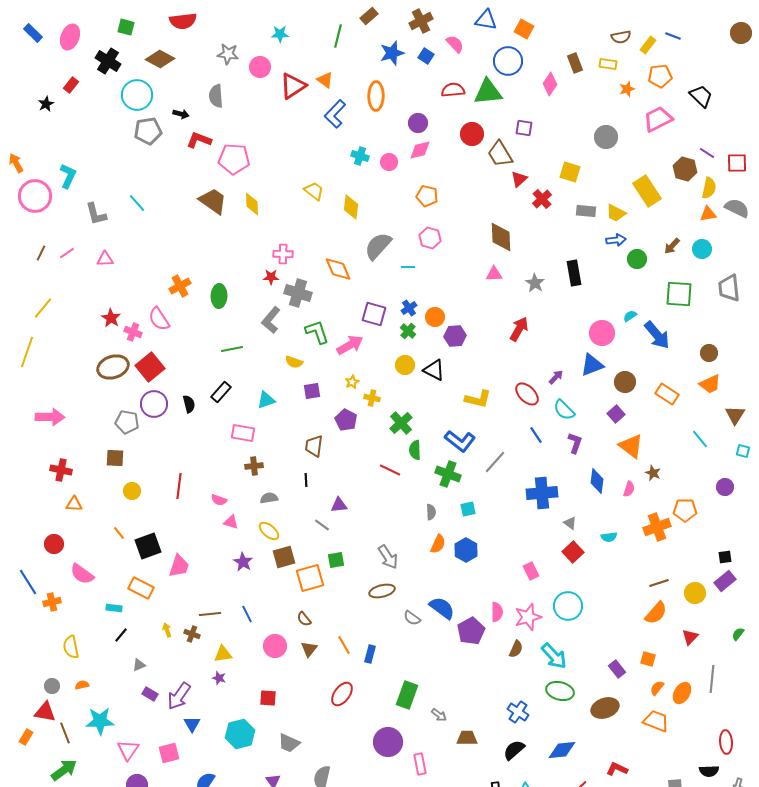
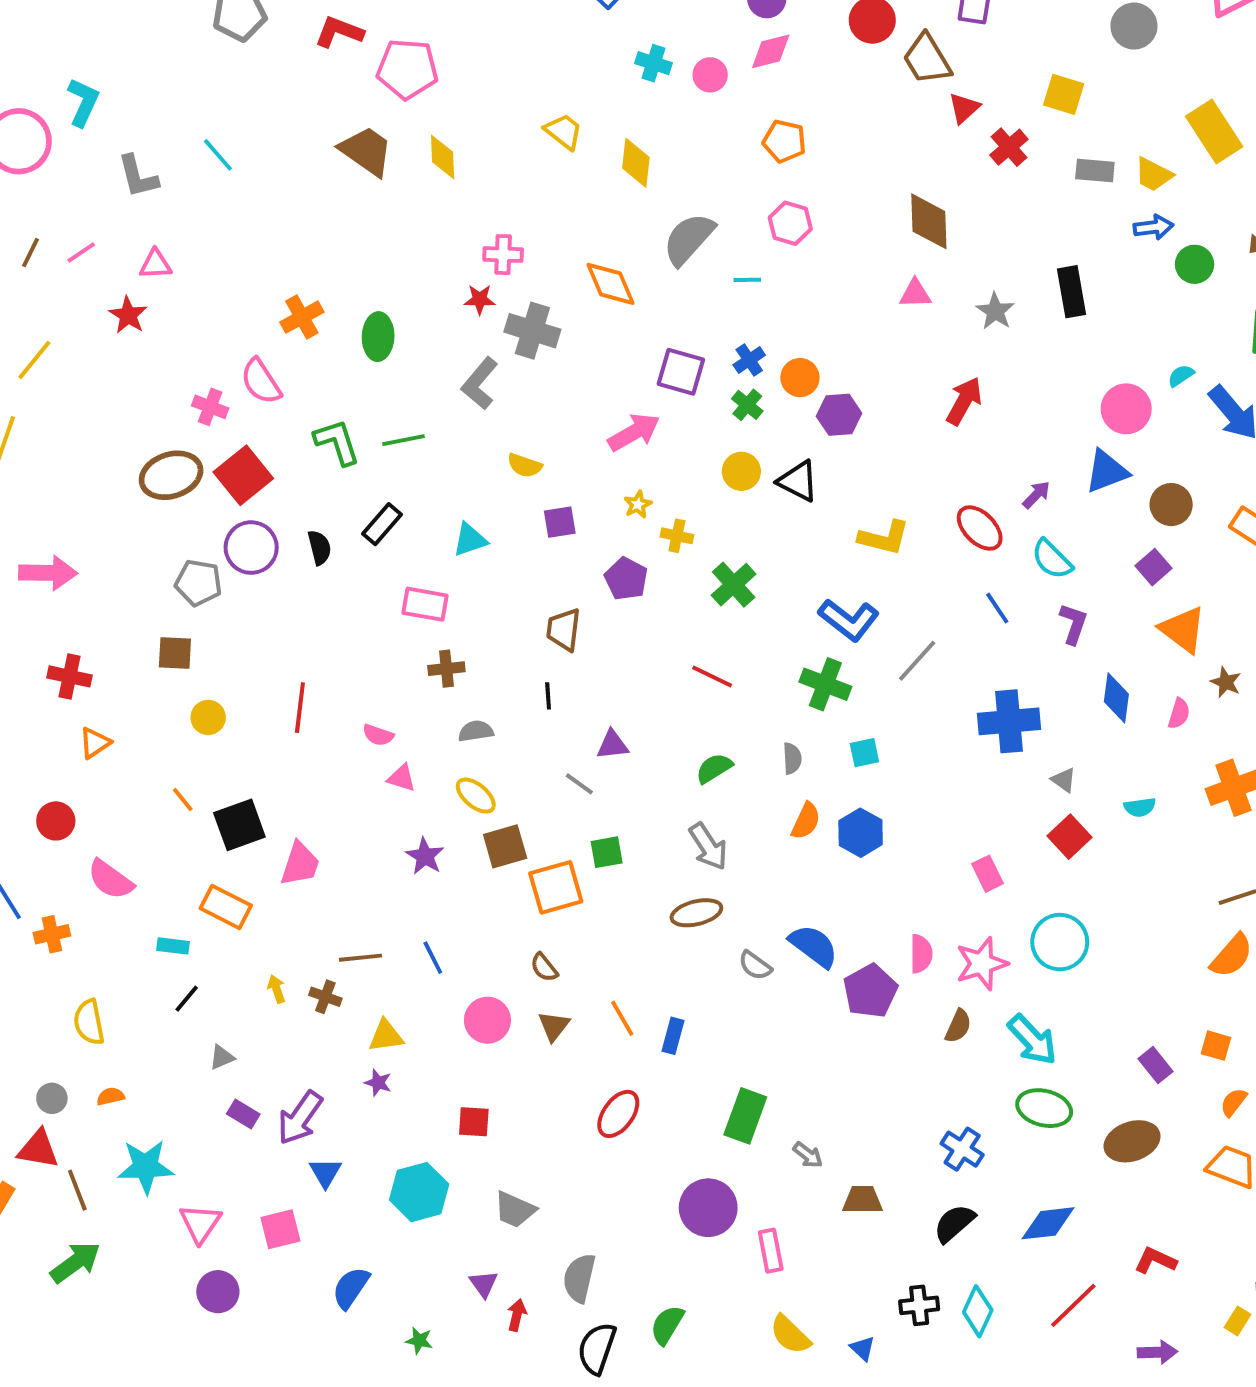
red star: (111, 318) -> (128, 315), moved
green L-shape: (317, 332) -> (337, 442), moved
green semicircle: (415, 450) -> (714, 768), moved, turned 60
orange triangle: (74, 504) -> (95, 743), turned -36

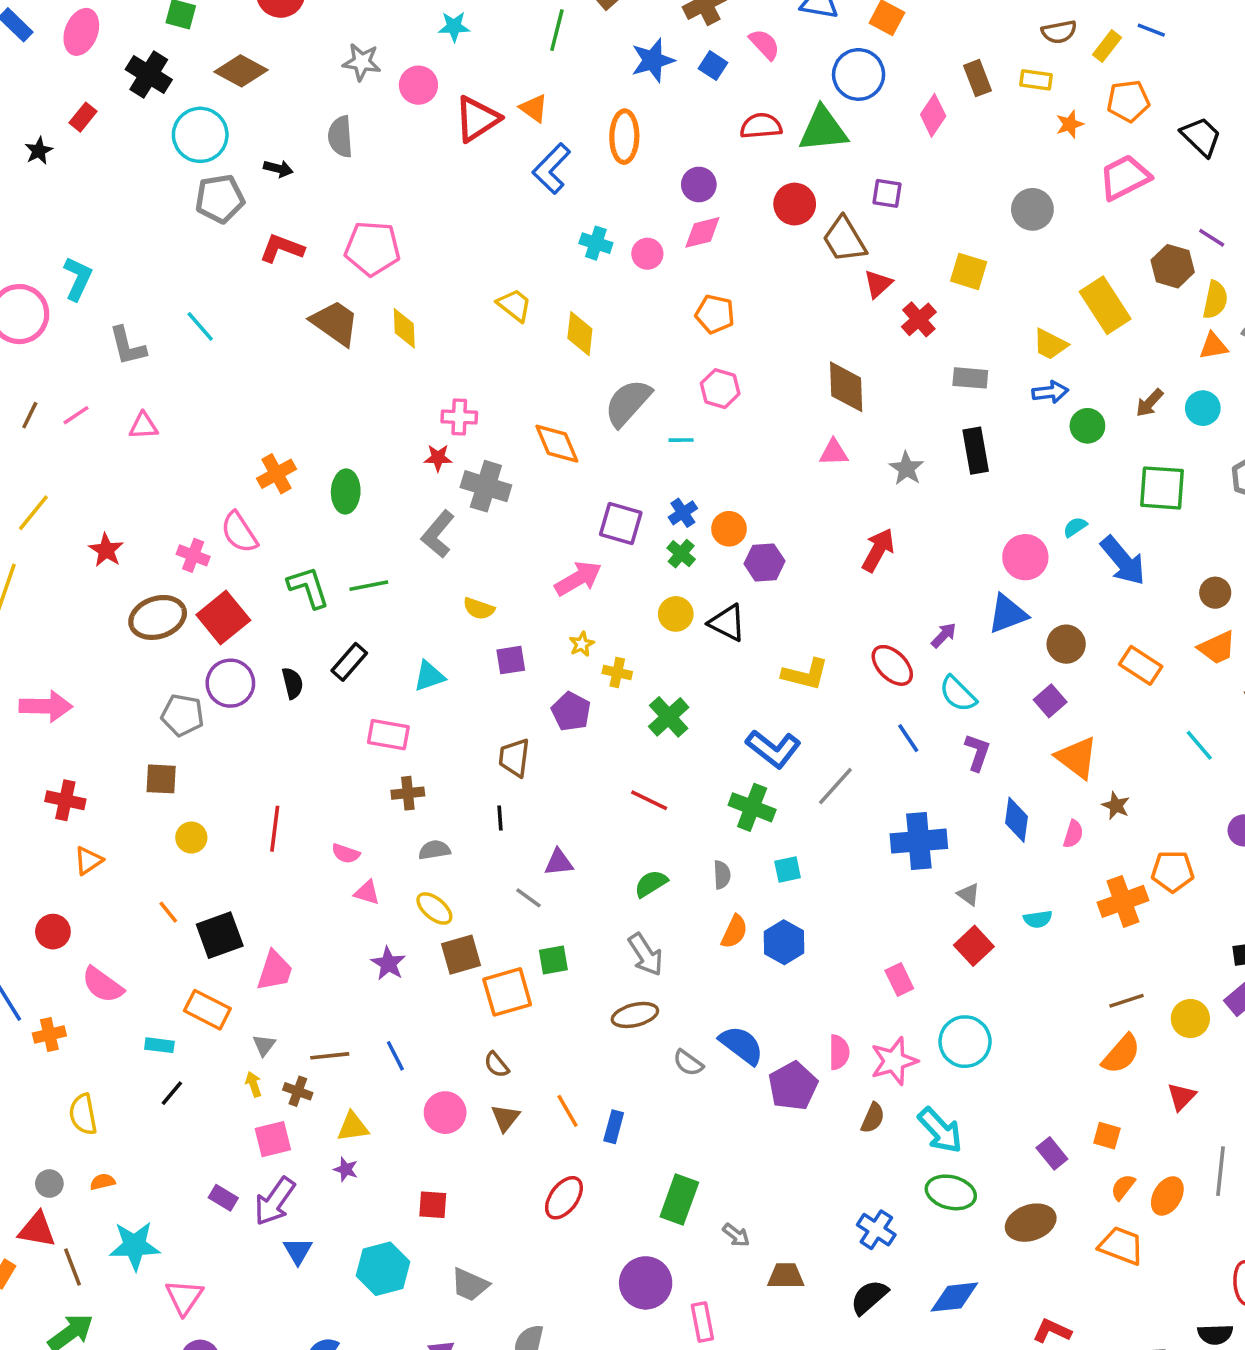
red L-shape: (339, 32) -> (282, 248), moved
gray rectangle: (1095, 171) -> (970, 378), moved
red star: (128, 315) -> (106, 550), moved
gray triangle: (222, 1057) -> (264, 1045), moved, turned -30
pink square: (280, 1229) -> (273, 1139), moved

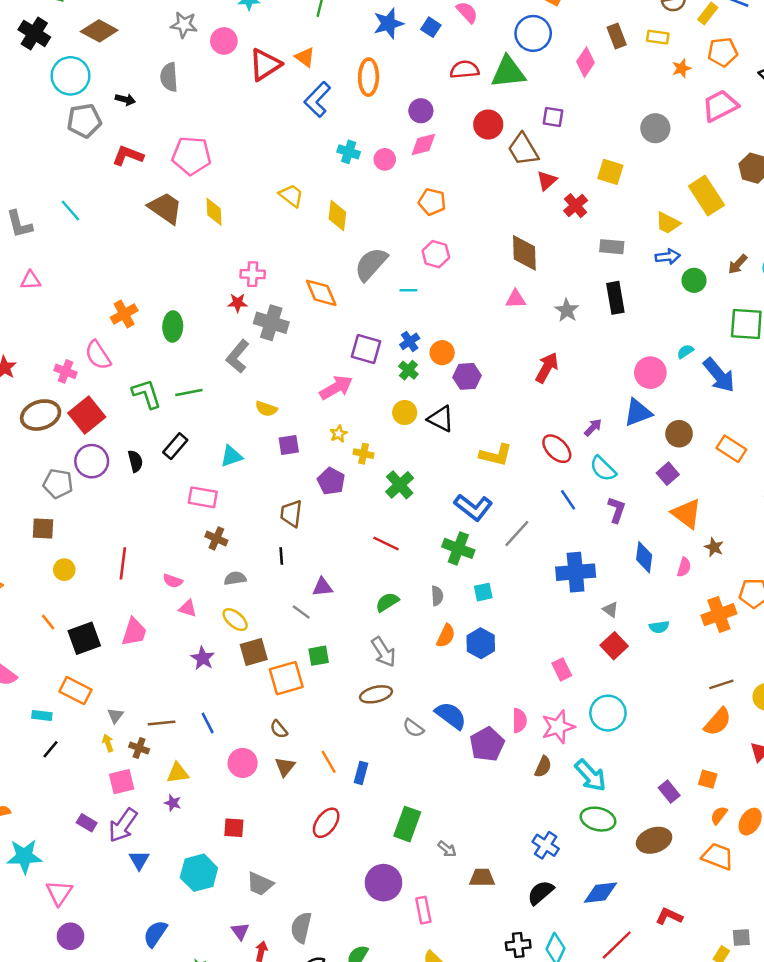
brown cross: (408, 793) -> (216, 538), turned 30
pink trapezoid: (275, 971) -> (134, 632), moved

